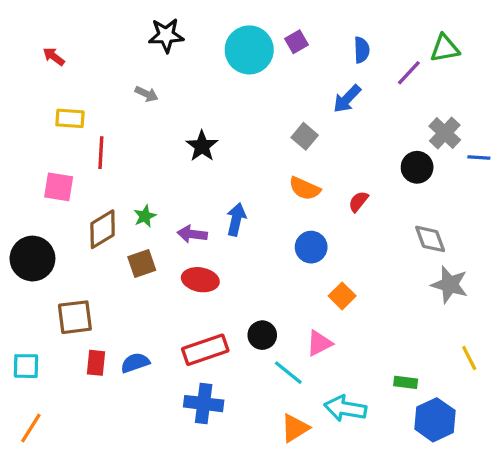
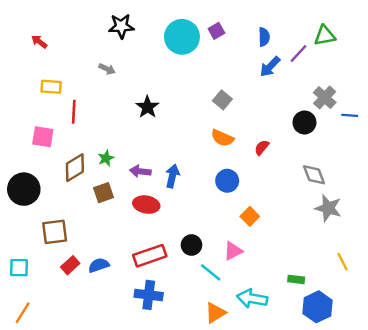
blue arrow: (347, 99) -> (270, 67), moved
blue arrow: (236, 219) -> (172, 176), moved
red rectangle: (96, 363) -> (70, 265), turned 42

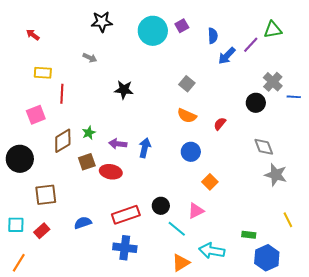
blue semicircle: (264, 37) -> (213, 36), moved
black star: (147, 107) -> (124, 90), turned -30
pink square: (43, 137) -> (36, 115), turned -30
red ellipse: (146, 205) -> (111, 172), moved
red rectangle: (70, 265) -> (42, 231), moved

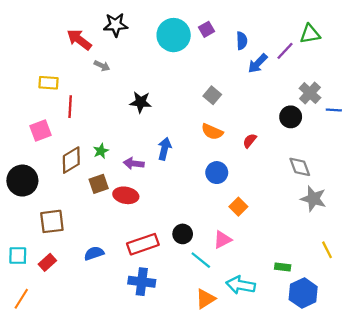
red arrow: (33, 35) -> (79, 40), moved, size x1.6
blue arrow: (145, 148) -> (164, 149), moved

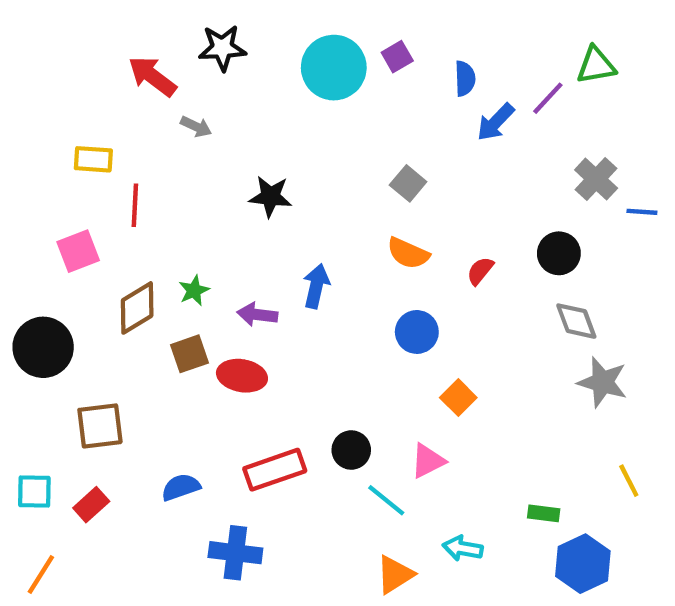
black circle: (291, 117) -> (559, 253), moved
blue cross: (142, 282) -> (235, 553), moved
cyan arrow: (241, 285) -> (463, 548), size x0.7

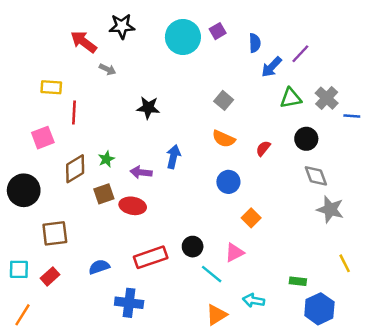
green triangle: (596, 65) -> (291, 98), moved

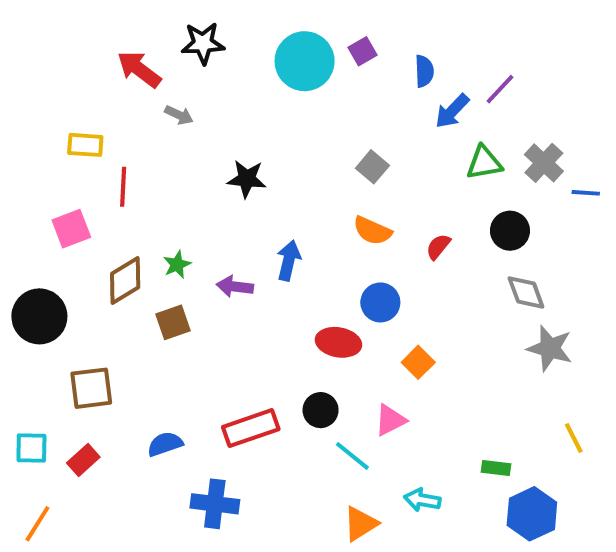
red ellipse: (133, 206) -> (338, 342), moved

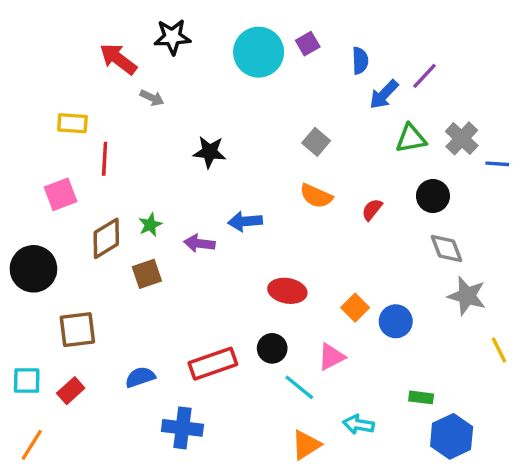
blue arrow: (289, 261) -> (245, 221), turned -108
blue circle: (380, 302) -> (396, 321), moved
yellow line: (574, 438) -> (499, 350), moved

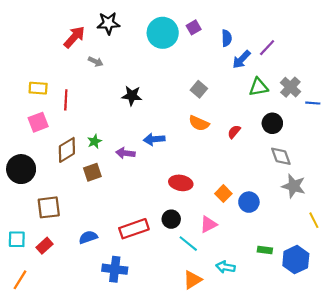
red arrow: (118, 59) -> (74, 37), turned 95
yellow rectangle: (72, 123) -> (38, 88), moved
blue hexagon: (452, 436) -> (296, 260), moved

